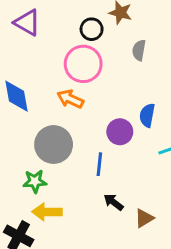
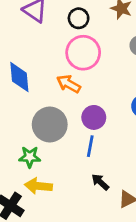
black circle: (92, 29) -> (79, 18), moved
purple circle: (120, 132) -> (94, 117), moved

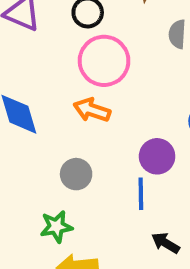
purple circle: (94, 117) -> (157, 156), moved
gray circle: (50, 125) -> (76, 174), size x0.6

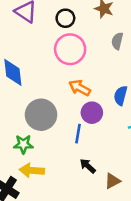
orange arrow: (92, 110) -> (80, 88), moved
gray circle: (76, 174) -> (41, 115), size x1.6

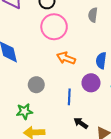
purple circle: (92, 113) -> (91, 83), moved
gray circle: (41, 115) -> (36, 85), size x0.6

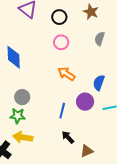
pink circle: (54, 27) -> (61, 42), size x0.6
gray circle: (36, 85) -> (22, 97), moved

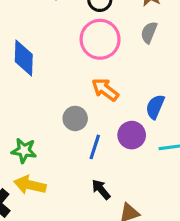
gray semicircle: (100, 39) -> (149, 32), moved
pink circle: (61, 42) -> (100, 39), size x1.6
gray circle: (22, 97) -> (75, 118), moved

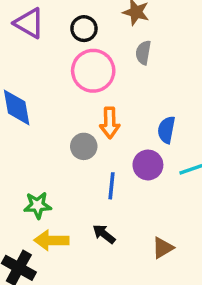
orange arrow: (105, 90) -> (110, 123), turned -116
gray circle: (75, 118) -> (84, 146), moved
black arrow: (101, 189) -> (104, 234), moved

